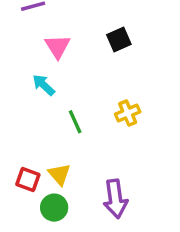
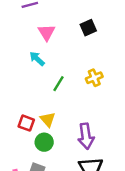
green line: (75, 122) -> (58, 84), turned 56

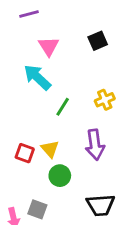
cyan arrow: (37, 59) -> (37, 77), size x1.5
purple arrow: (86, 136) -> (95, 145), moved
green circle: (44, 142) -> (60, 176), moved

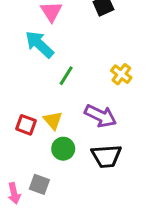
yellow cross: (105, 100) -> (121, 74), moved, turned -30
purple arrow: (95, 145) -> (100, 116), turned -56
black trapezoid: (101, 205) -> (106, 156), moved

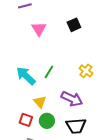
cyan arrow: (39, 44) -> (26, 76), moved
red square: (26, 125) -> (26, 120), moved

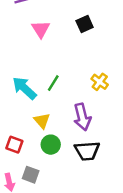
purple arrow: (72, 99) -> (82, 117), turned 50
red square: (26, 120) -> (14, 145), moved

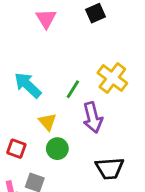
yellow cross: (100, 82) -> (112, 78), size x1.5
green line: (53, 83) -> (73, 89), moved
black trapezoid: (87, 151) -> (110, 168), moved

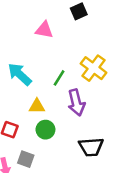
pink triangle: (46, 19) -> (44, 30), moved, turned -48
yellow triangle: (47, 122) -> (37, 106), turned -49

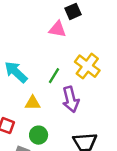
pink triangle: (44, 30) -> (58, 29), moved
green circle: (45, 130) -> (39, 135), moved

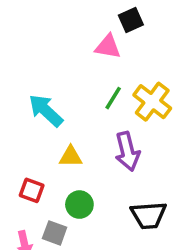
green line: (54, 76) -> (113, 98), moved

